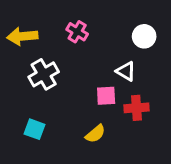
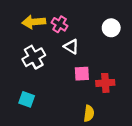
yellow arrow: (22, 36) -> (34, 22), moved
white triangle: (126, 71) -> (71, 47), moved
yellow semicircle: (95, 134) -> (89, 113), moved, turned -42

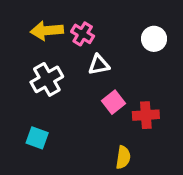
white triangle: (71, 47) -> (99, 65), turned -42
pink square: (82, 74) -> (113, 102), turned -35

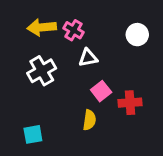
cyan square: (37, 138) -> (33, 134), moved, turned -30
yellow semicircle: (123, 157) -> (89, 120), moved

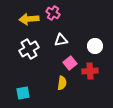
pink cross: (74, 30) -> (53, 13), moved
white circle: (137, 35) -> (95, 46), moved

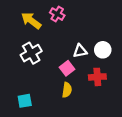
yellow arrow: (29, 19) -> (31, 21), turned 42
white triangle: (61, 40) -> (80, 51), moved
pink square: (70, 63) -> (67, 68), moved

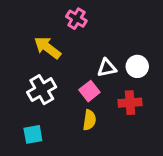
yellow arrow: (31, 21) -> (47, 48), moved
white cross: (31, 53) -> (42, 90), moved

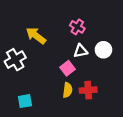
pink cross: (76, 19) -> (77, 27), moved
white cross: (42, 90) -> (15, 60), moved
red cross: (130, 103) -> (88, 90), moved

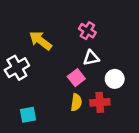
white circle: (103, 50) -> (115, 79), moved

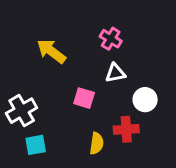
white cross: (17, 68) -> (22, 111), moved
pink square: (76, 78) -> (84, 98), moved, turned -35
yellow semicircle: (76, 102) -> (97, 143), moved

